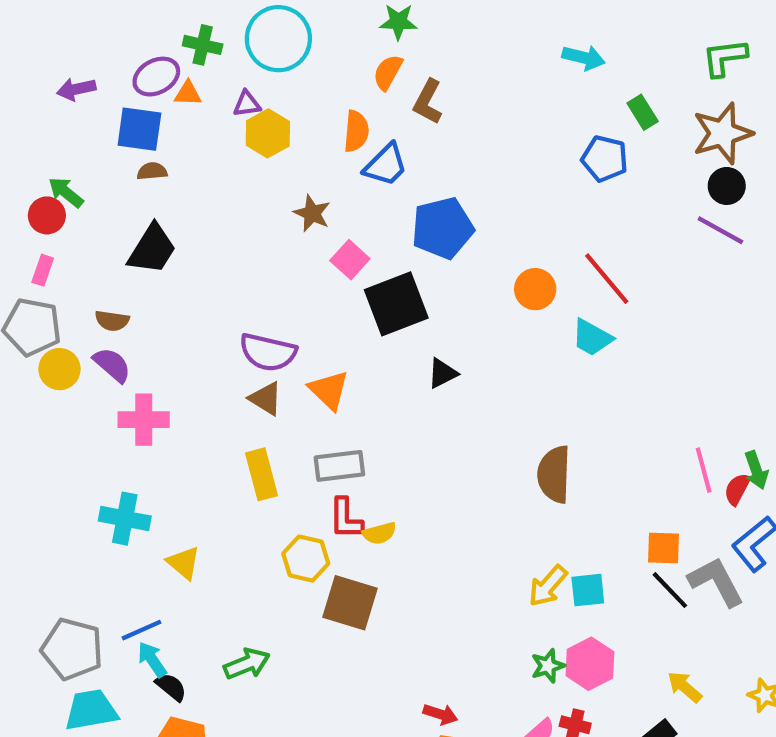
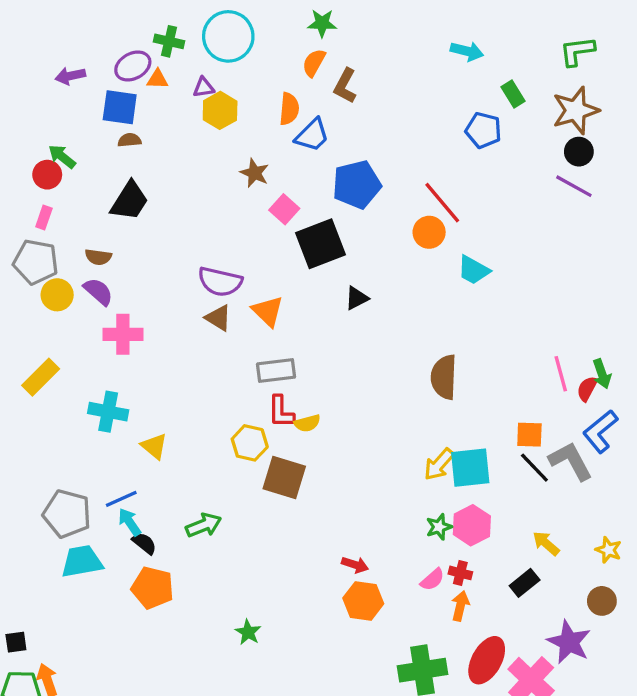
red line: (607, 279) -> (442, 203), moved
yellow rectangle: (262, 474) -> (41, 377), moved, turned 60
cyan square: (588, 590) -> (470, 468), size x1.5

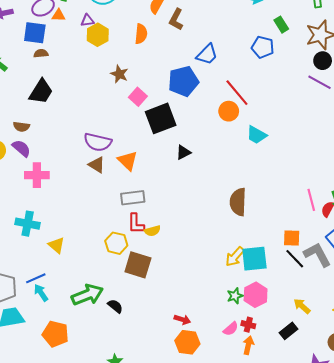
blue trapezoid: (312, 135) -> (207, 54), moved
green arrow: (204, 525) -> (87, 295), size x1.4
black semicircle: (144, 543) -> (115, 306), moved

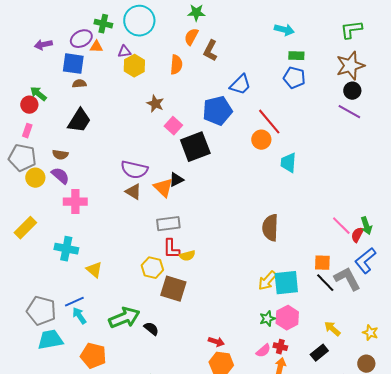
green rectangle: (281, 25) -> (296, 56), moved, turned -56
cyan trapezoid: (257, 135) -> (288, 163), turned 65
black triangle: (183, 152) -> (176, 180), moved
pink line: (311, 200) -> (341, 226), turned -30

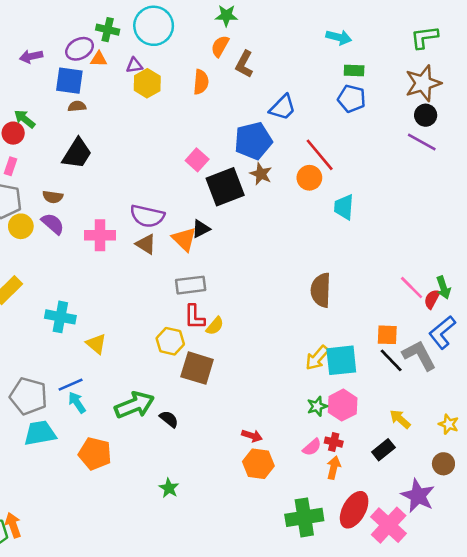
brown star: (155, 104) -> (261, 174), moved
pink cross: (75, 202) -> (100, 235), moved
yellow semicircle: (187, 256) -> (215, 326), turned -35

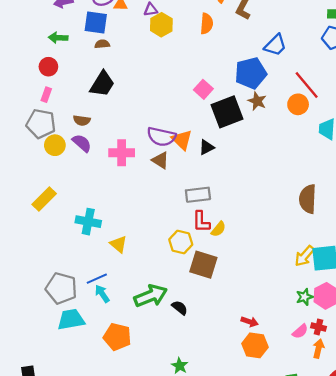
green arrow: (25, 119) -> (58, 38), moved, turned -36
orange triangle: (184, 239) -> (182, 140), moved

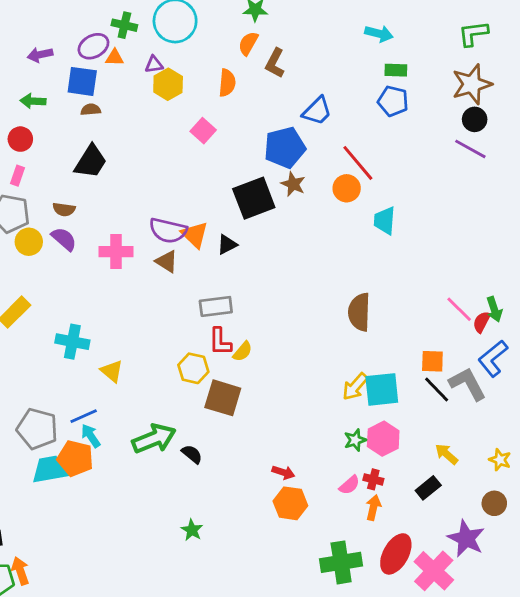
pink square: (203, 89) -> (203, 131), moved
orange pentagon: (117, 337) -> (75, 458), moved

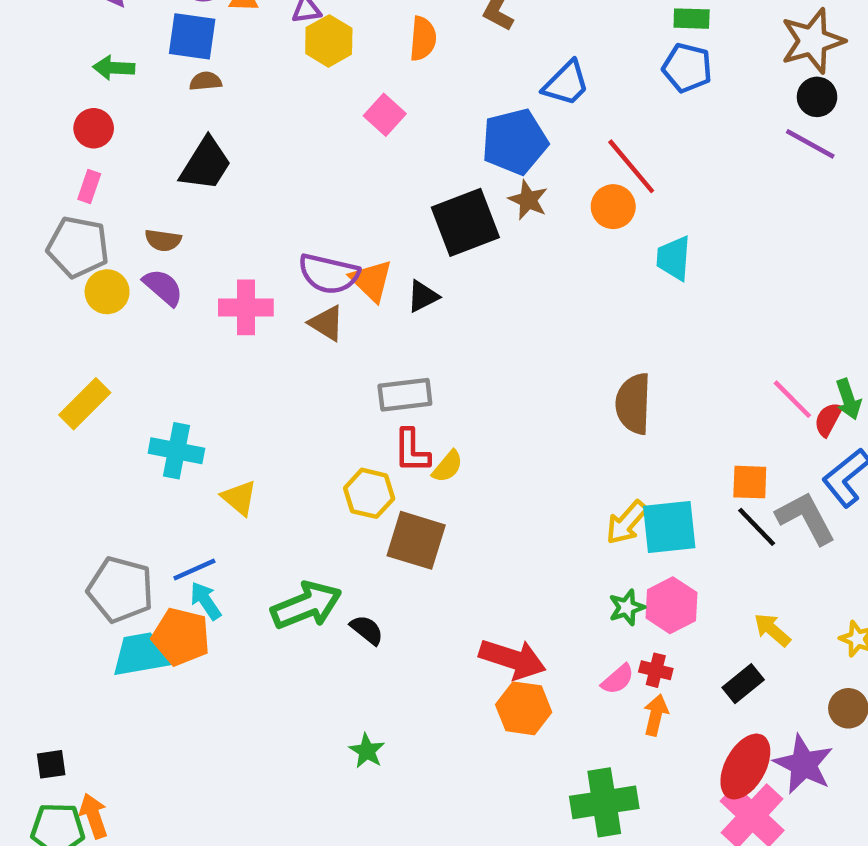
red arrow: (283, 472) -> (512, 659), size x1.8
red ellipse: (396, 554) -> (745, 767), moved

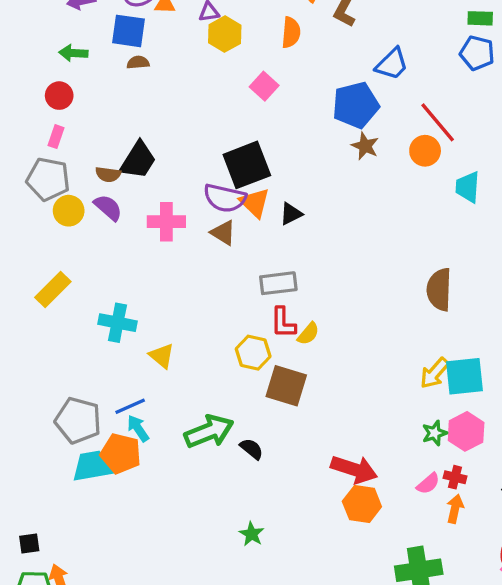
black trapezoid: (206, 164) -> (138, 160), moved
black square: (465, 222) -> (247, 165), moved

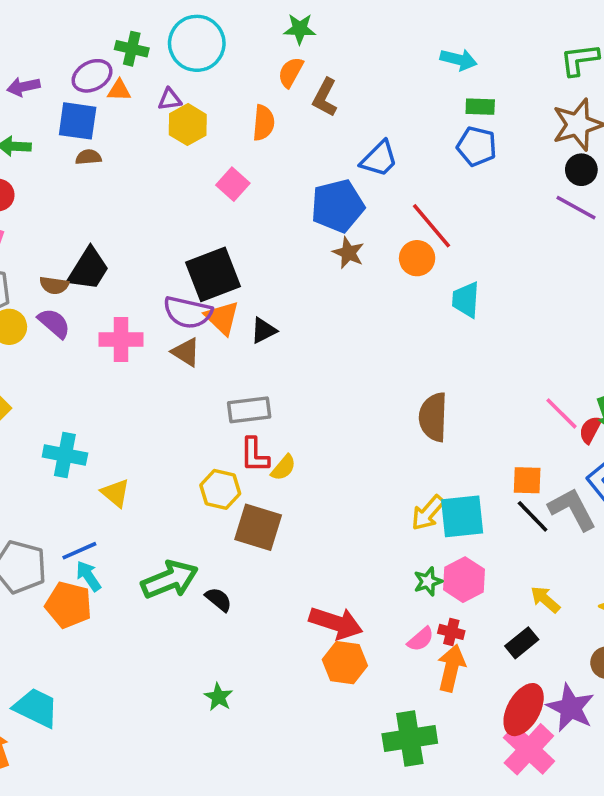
cyan trapezoid: (92, 466) -> (36, 708), moved, turned 36
orange arrow: (455, 509) -> (451, 668), size x1.4

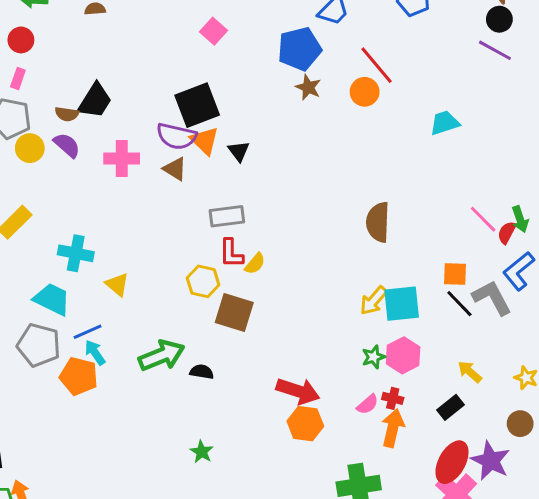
cyan trapezoid: (466, 300) -> (445, 123), moved, turned 68
black triangle: (264, 330) -> (239, 151), turned -40
black semicircle: (218, 599) -> (202, 372), turned -30
cyan trapezoid: (36, 708) -> (52, 299), moved

